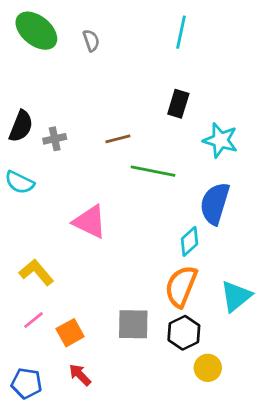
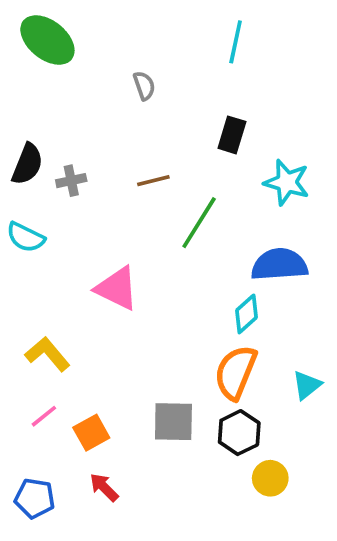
gray semicircle: (91, 40) -> (144, 86), moved
green line: (153, 171) -> (199, 223), turned -69
blue semicircle: (215, 203) -> (279, 265), turned 69
cyan triangle: (236, 296) -> (307, 385), size x0.7

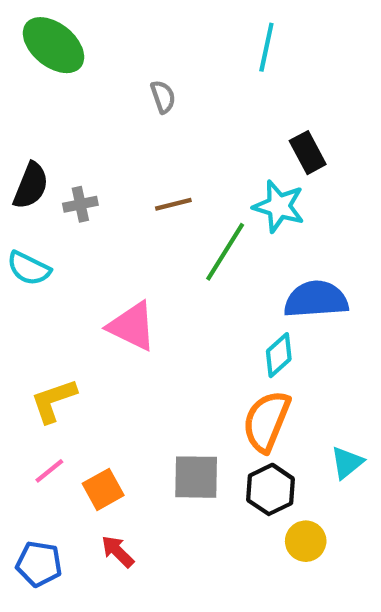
black rectangle: (232, 135) -> (308, 153), moved, turned -45
cyan star: (287, 182) -> (279, 206), moved
yellow L-shape: (47, 354) -> (54, 401), turned -69
cyan triangle: (307, 385) -> (347, 463), moved

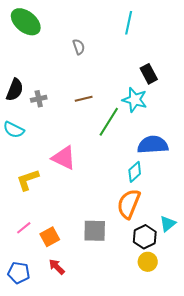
yellow L-shape: (54, 401) -> (28, 180), moved
black hexagon: (271, 489) -> (145, 237), moved

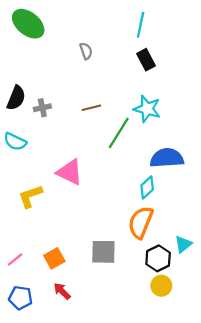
black rectangle: (149, 74) -> (146, 60), moved
pink line: (24, 228) -> (15, 260), moved

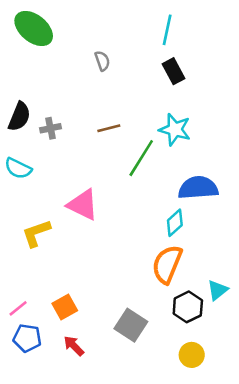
gray square: (103, 252) -> (131, 325), moved, turned 32
yellow circle: (161, 286) -> (192, 355), moved
blue pentagon: (21, 298) -> (27, 338), moved

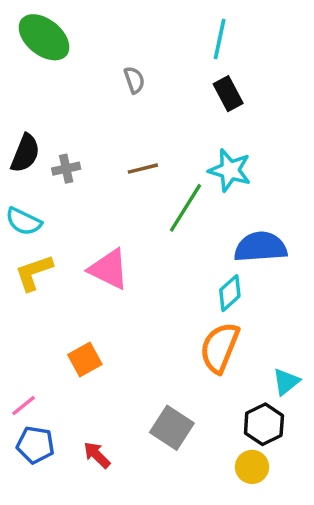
yellow L-shape: (36, 233) -> (34, 273), moved
orange square: (65, 307) -> (85, 360), moved
black hexagon: (188, 307) -> (264, 424), moved

